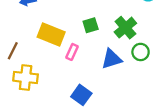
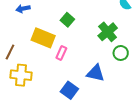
green square: (91, 25) -> (67, 20), moved, turned -32
blue triangle: (112, 59) -> (96, 73), moved, turned 30

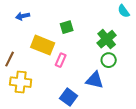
green square: (67, 20) -> (67, 27), turned 32
green circle: (121, 53) -> (109, 60), moved

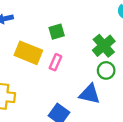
pink rectangle: (61, 60) -> (55, 62), moved

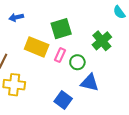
green square: (57, 32) -> (61, 29), size x1.5
green circle: (106, 70) -> (77, 62), moved

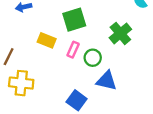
yellow rectangle: (37, 47) -> (47, 40), size x0.7

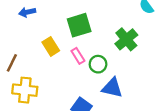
yellow rectangle: (47, 40) -> (51, 46), turned 36
pink rectangle: (73, 50) -> (78, 56), turned -56

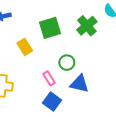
green cross: (126, 39) -> (87, 26), moved
pink rectangle: (78, 56) -> (49, 78), moved

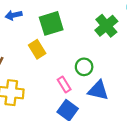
green square: (50, 28) -> (51, 23), moved

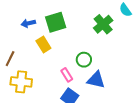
blue arrow: (14, 15) -> (28, 23), moved

